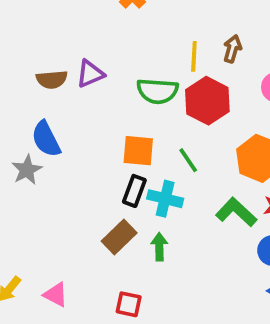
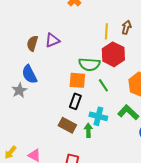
brown semicircle: (52, 80) -> (32, 43), turned 112
green semicircle: (157, 91) -> (89, 64), moved
cyan cross: (165, 199) -> (98, 116), moved
brown rectangle: (119, 237) -> (67, 125), turned 72

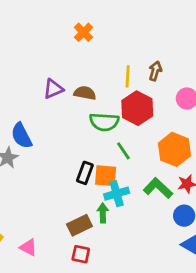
brown semicircle: (32, 43) -> (85, 93), moved, turned 84
orange square: (77, 80) -> (106, 176), moved
cyan cross: (98, 116) -> (117, 194), turned -30
brown rectangle: (67, 125) -> (79, 225), moved, turned -54

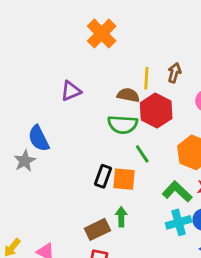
orange cross: (84, 32) -> (102, 34), size x1.5
brown semicircle: (85, 93) -> (128, 95), moved
cyan cross: (117, 194) -> (179, 222), moved

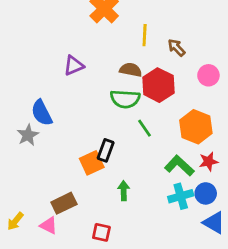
brown arrow: (174, 73) -> (176, 48), turned -60
yellow line: (146, 78) -> (145, 35), moved
orange square: (124, 179) -> (92, 163), moved, turned -30
brown rectangle: (97, 229) -> (64, 203), moved

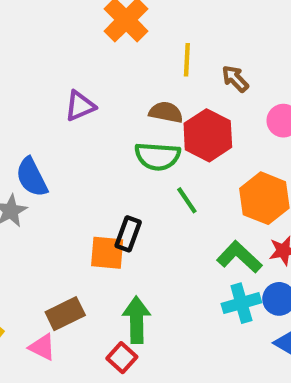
orange square: (92, 163) -> (107, 253), turned 30
green arrow: (124, 191) -> (137, 320), moved, size x1.5
red square: (101, 232) -> (122, 358), turned 30

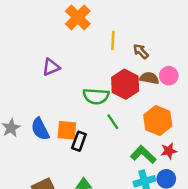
brown semicircle: (166, 112) -> (149, 78), moved
blue semicircle: (32, 177) -> (40, 129), moved
orange square: (107, 253) -> (67, 130), moved

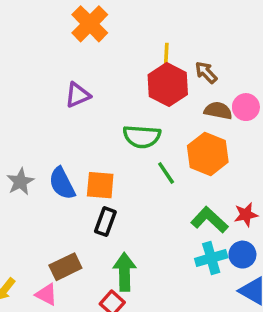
orange cross: (78, 17) -> (90, 24), moved
red hexagon: (125, 84) -> (168, 85), moved
orange hexagon: (158, 121) -> (208, 154), moved
black rectangle: (79, 141) -> (105, 222), moved

